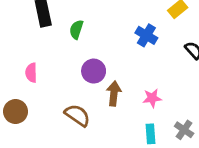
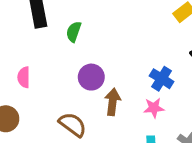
blue cross: (146, 35) -> (162, 79), moved

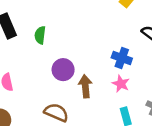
pink star: (154, 108) -> (121, 84), turned -30

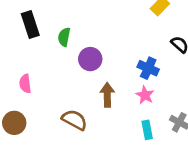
purple circle: (63, 70) -> (90, 59), moved

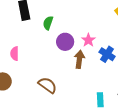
brown arrow: (107, 95) -> (79, 59), moved
pink star: (145, 95) -> (88, 40), moved

